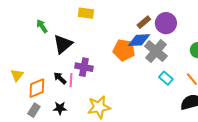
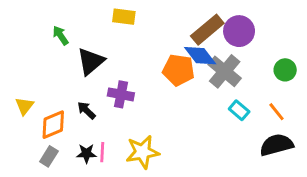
brown rectangle: (144, 22) -> (207, 30), size x1.6
blue diamond: (139, 40) -> (200, 56), turned 55
pink line: (71, 80) -> (102, 152), moved

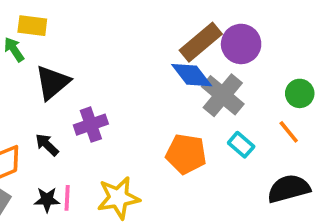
yellow rectangle: (124, 17) -> (32, 26), moved
orange pentagon: (179, 70) -> (186, 154), moved
purple cross: (121, 94) -> (91, 125), turned -30
orange line: (276, 112) -> (289, 132), moved

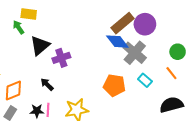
purple cross: (91, 125) -> (61, 58), moved
black arrow: (47, 145) -> (47, 84), moved

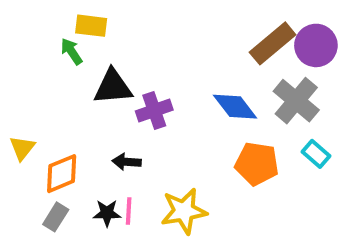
blue diamond: (117, 42) -> (235, 107), moved
black triangle: (40, 46) -> (113, 87), turned 35
black arrow: (47, 84) -> (127, 162), turned -40

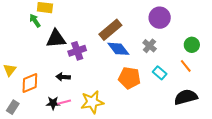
brown rectangle: (273, 43) -> (110, 30), moved
gray cross: (296, 101) -> (150, 46), size x0.6
pink line: (129, 211) -> (64, 102), turned 72
gray rectangle: (56, 217) -> (13, 107), moved

